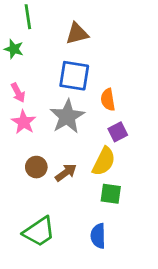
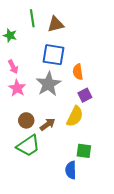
green line: (28, 17) -> (32, 18), moved
green square: (111, 194) -> (84, 151), moved
green trapezoid: (39, 232) -> (28, 146), moved

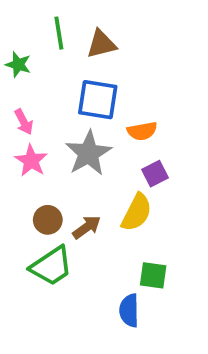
orange semicircle: (78, 72) -> (142, 131), turned -91

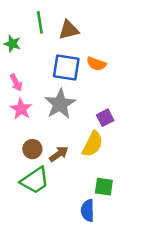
orange semicircle: (142, 131) -> (96, 64), moved, turned 30

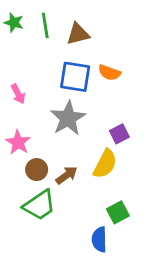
green star: (12, 44) -> (14, 23), moved
pink star: (21, 109) -> (18, 142), moved
green square: (104, 187) -> (118, 212), turned -36

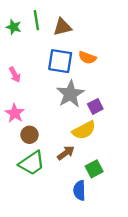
green star: (14, 23) -> (14, 27), moved
gray star: (68, 118) -> (70, 94), moved
yellow semicircle: (105, 164) -> (84, 130), turned 35
brown arrow: (67, 175) -> (66, 153), moved

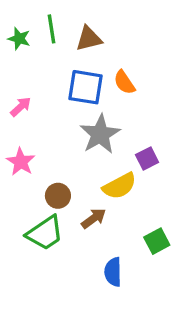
orange semicircle: (87, 58) -> (124, 82), turned 36
pink arrow: (15, 75) -> (21, 107), turned -105
purple square: (95, 106) -> (147, 158), moved
brown circle: (30, 135) -> (58, 196), moved
green square: (94, 169) -> (157, 241), moved

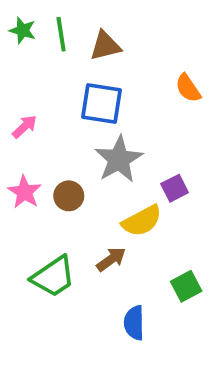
green star: (19, 39) -> (23, 30), moved
orange semicircle: (124, 82) -> (188, 88), moved
brown circle: (58, 196) -> (69, 196), moved

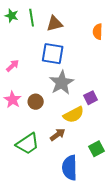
orange semicircle: (188, 88) -> (98, 32), moved, turned 35
blue semicircle: (134, 323) -> (70, 168), size x1.4

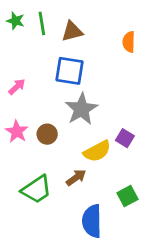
purple square: (91, 98) -> (125, 138), moved, turned -32

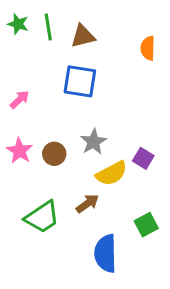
gray star: (81, 109) -> (93, 142), moved, size x0.7

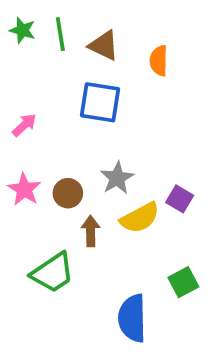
brown triangle: (83, 36) -> (104, 45), turned 40
orange semicircle: (148, 48) -> (159, 61), moved
brown arrow: (87, 204) -> (91, 231), moved, turned -55

